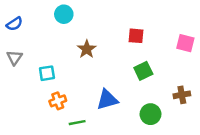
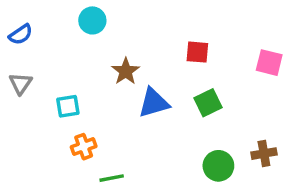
brown cross: (182, 95) -> (264, 154), moved
blue triangle: (107, 100) -> (154, 103), moved

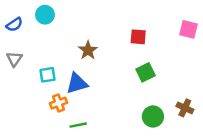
cyan circle: (92, 20) -> (45, 15), moved
pink square: (269, 63) -> (189, 29), moved
blue triangle: (154, 103) -> (77, 83), moved
brown cross: (264, 154) -> (185, 108), turned 35

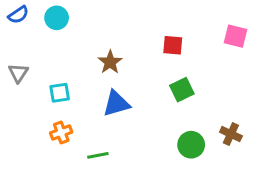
blue semicircle: (14, 25) -> (18, 15), moved
blue triangle: (77, 83) -> (116, 103), moved
orange cross: (58, 103) -> (61, 132), moved

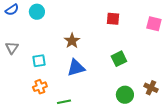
red square: (173, 45) -> (113, 19), moved

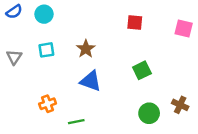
cyan square: (39, 61) -> (46, 50), moved
blue triangle: (76, 68) -> (91, 81), turned 36

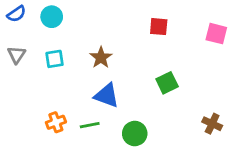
gray triangle: (14, 57) -> (16, 55), moved
green circle: (149, 113) -> (135, 134), moved
green line: (76, 122) -> (90, 125), moved

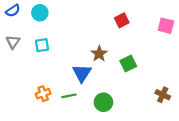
red square: (159, 27) -> (122, 20), turned -32
brown star: (101, 58) -> (99, 54), moved
blue triangle: (107, 96) -> (82, 73), turned 42

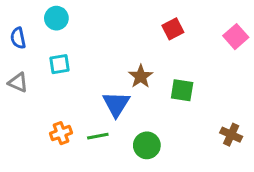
blue semicircle: (13, 11) -> (18, 38), moved, turned 112
pink square: (166, 26) -> (236, 37), turned 35
gray triangle: (13, 42) -> (18, 83), moved, turned -40
green square: (128, 63) -> (182, 90), turned 35

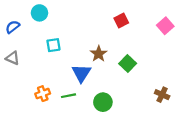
blue semicircle: (18, 38) -> (13, 27), turned 64
cyan square: (59, 64) -> (53, 45), moved
green square: (182, 90) -> (128, 63), turned 35

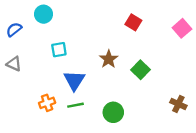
red square: (121, 20) -> (133, 22), turned -32
blue triangle: (81, 73) -> (74, 80), moved

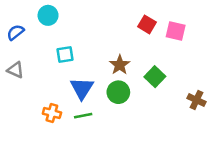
pink square: (182, 28) -> (176, 31), moved, turned -36
orange cross: (47, 103) -> (52, 113), turned 35
brown cross: (178, 104) -> (196, 100), moved
green circle: (113, 112) -> (118, 92), moved

